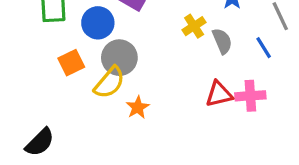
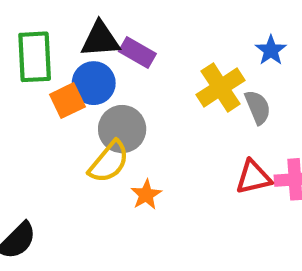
yellow cross: (194, 26) -> (221, 87), size x1.5
orange square: (71, 63) -> (67, 101), moved

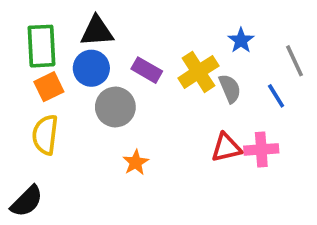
purple rectangle: (137, 52) -> (147, 70), moved
orange square: (67, 101) -> (49, 87), moved
yellow semicircle: (109, 162) -> (45, 135), moved, turned 147

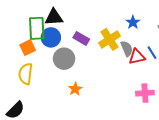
green rectangle: (41, 46) -> (37, 28), moved
red triangle: (226, 148) -> (137, 57), moved
pink cross: (261, 149) -> (145, 93), moved

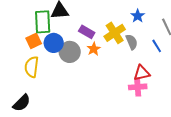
blue circle: (51, 37) -> (54, 43), moved
red triangle: (137, 57) -> (142, 73), moved
orange star: (75, 89) -> (94, 49), moved
pink cross: (145, 93) -> (138, 87), moved

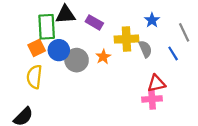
purple rectangle: (87, 32) -> (94, 22), moved
yellow cross: (115, 33) -> (126, 39), turned 30

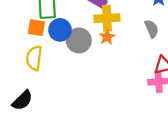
yellow cross: (126, 39) -> (107, 18), moved
orange square: (37, 48) -> (37, 28), turned 35

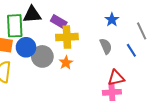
orange star: (107, 37) -> (66, 63), moved

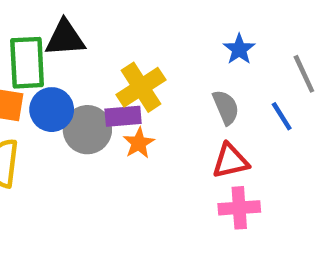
purple rectangle: (59, 22) -> (123, 116), moved, turned -35
yellow cross: (67, 37) -> (141, 87), turned -30
red triangle: (116, 78) -> (230, 161), moved

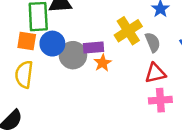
yellow cross: (141, 87) -> (128, 31), moved

